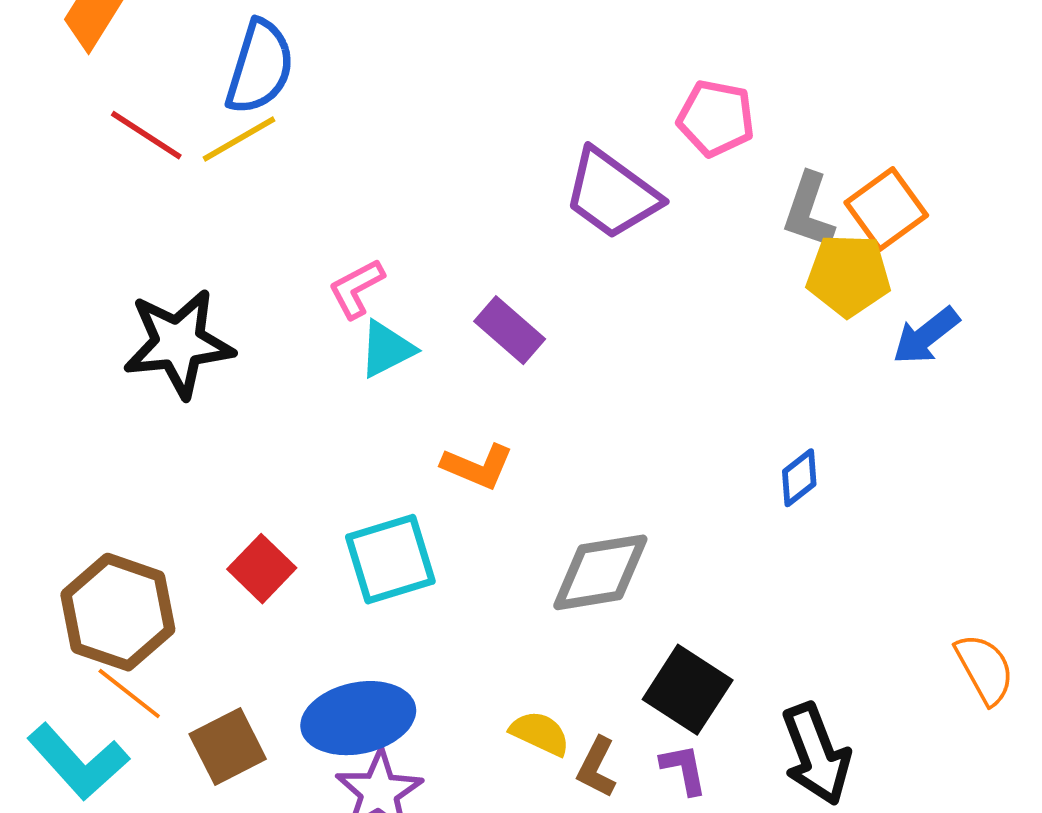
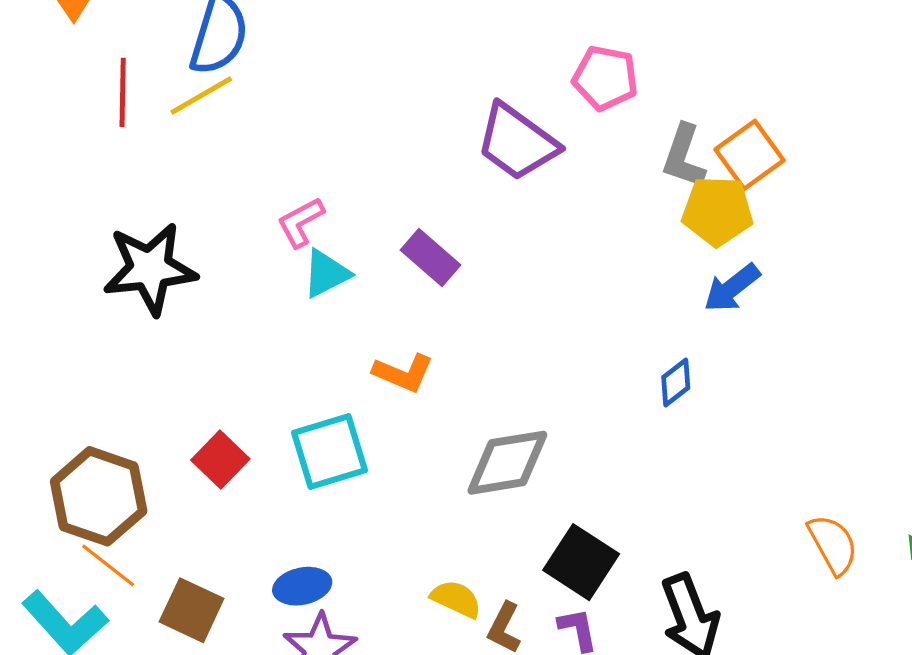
red line: (146, 135) -> (123, 92), turned 58
blue arrow: (926, 336) -> (732, 288), moved
blue ellipse: (358, 718) -> (302, 586), size x0.6
brown square: (228, 746) -> (192, 610), turned -38

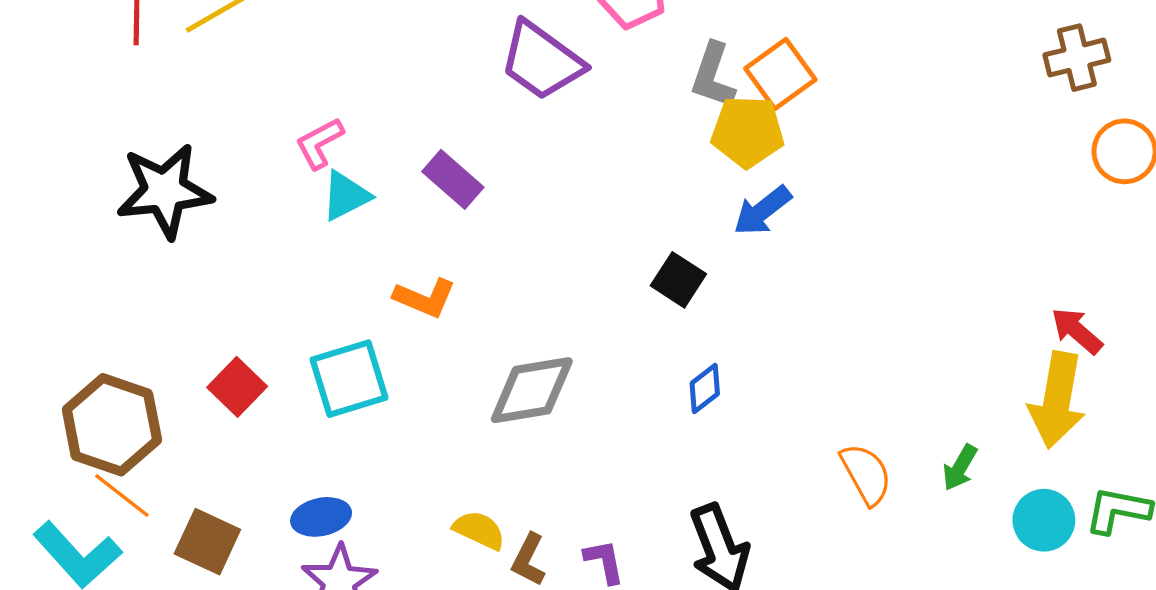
blue diamond: (676, 383) -> (705, 388), moved
black square: (581, 562) -> (678, 280), moved, size x0.7

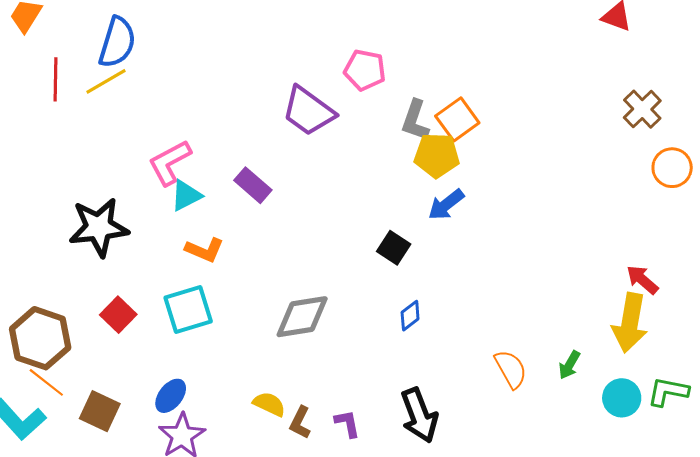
brown cross: (1077, 58) -> (642, 109), turned -30
pink L-shape: (319, 143) -> (170, 163), size x1.4
black star: (165, 191) -> (99, 227), moved
orange L-shape: (425, 298) -> (205, 250), moved
blue ellipse: (321, 517) -> (171, 396), turned -40

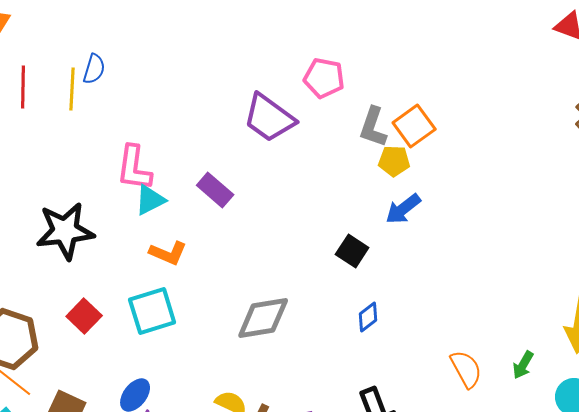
blue semicircle: (117, 42) -> (94, 69), moved, size x0.6
yellow line: (106, 81) -> (72, 89), turned -57
yellow pentagon: (437, 155) -> (394, 161), size x0.7
pink L-shape: (170, 163) -> (134, 168), turned -54

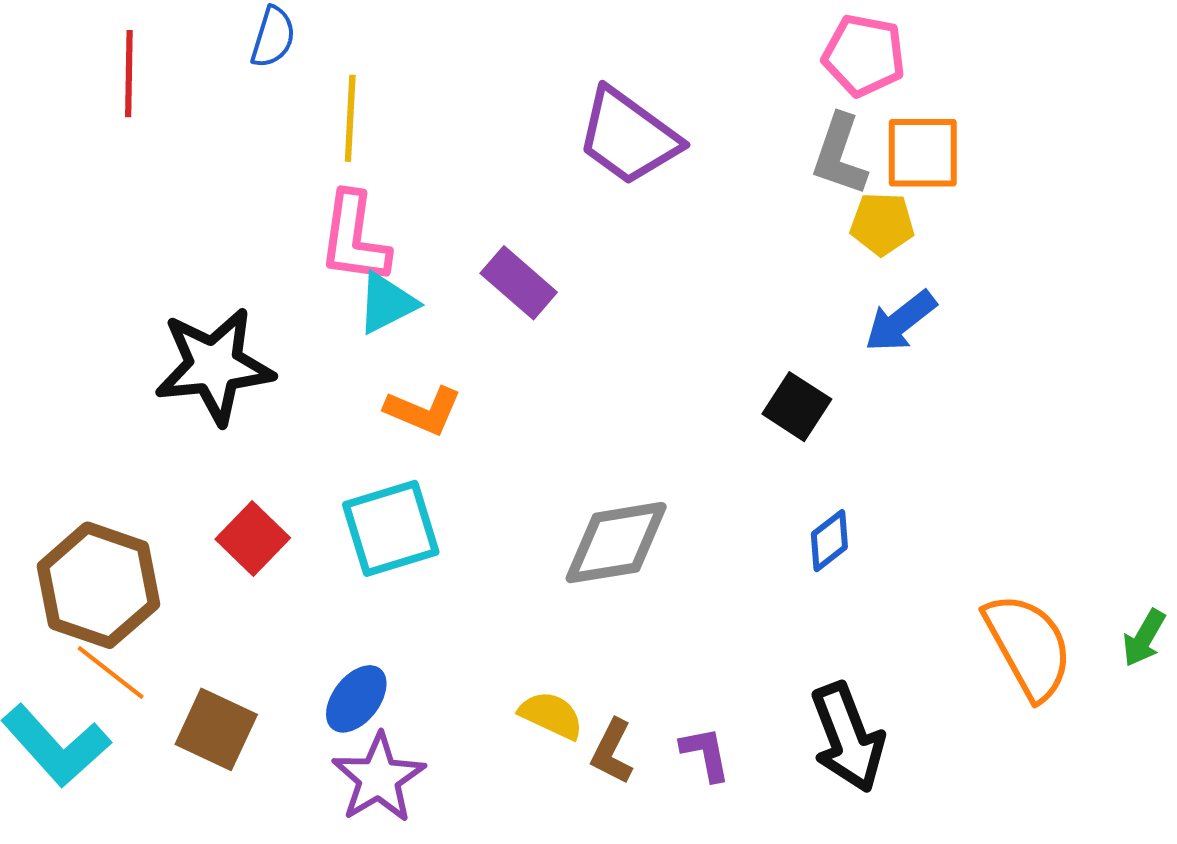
pink pentagon: (324, 78) -> (864, 55), moved
yellow line: (72, 89) -> (350, 118), moved
orange square: (414, 126) -> (923, 153), turned 36
orange semicircle: (466, 369) -> (1028, 646), size x1.4

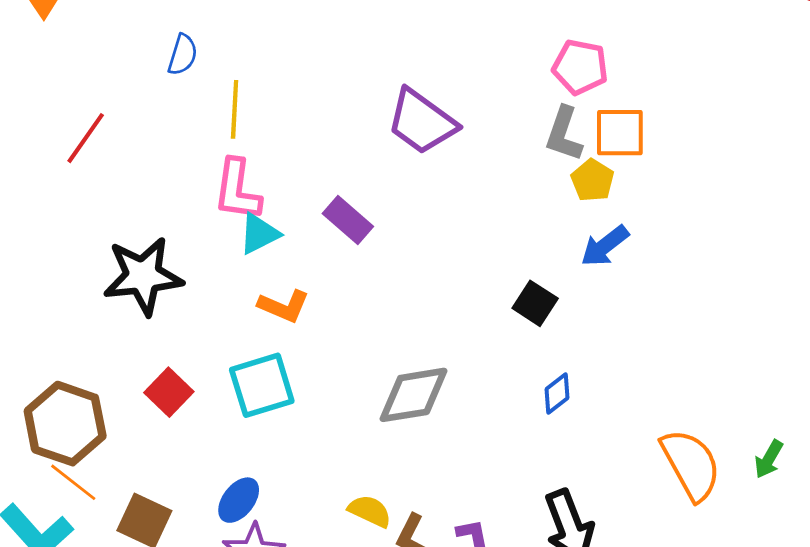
red line: (129, 74) -> (86, 138), moved, turned 34
yellow pentagon: (882, 224) -> (592, 180), turned 30

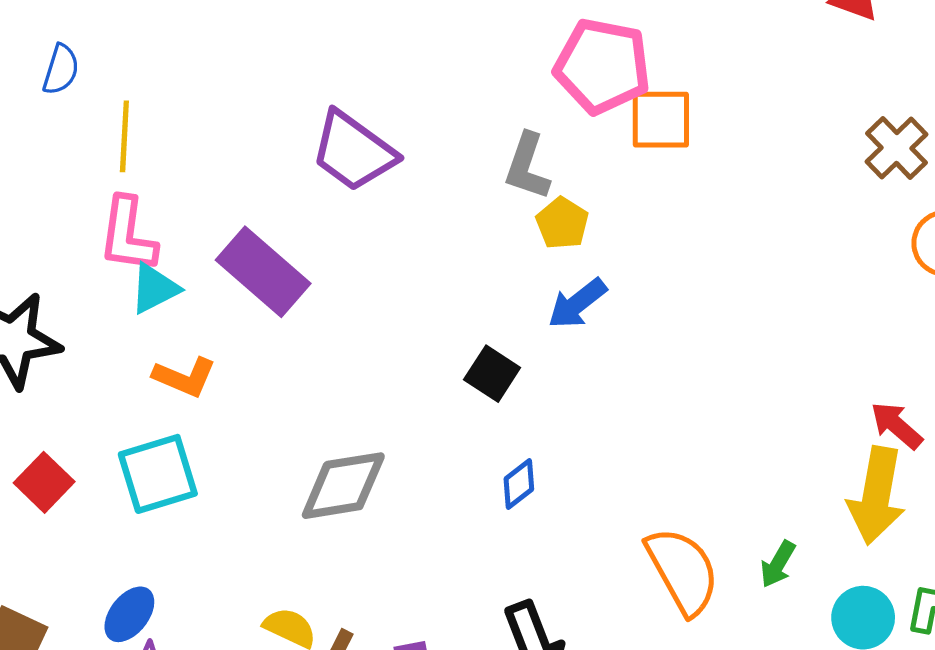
pink pentagon: (580, 67) -> (602, 66), moved, size x1.4
orange square: (620, 133) -> (661, 120), moved
purple rectangle: (348, 220) -> (263, 272), size x1.5

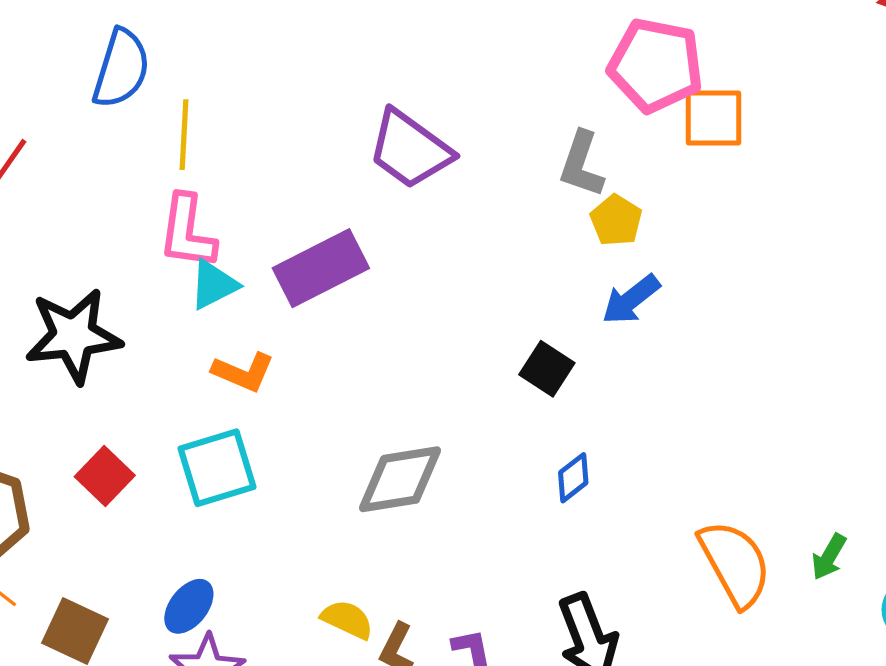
blue semicircle: (61, 69) -> (121, 69), size x1.6
purple rectangle: (263, 272) -> (321, 268), turned -68

